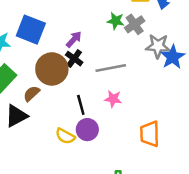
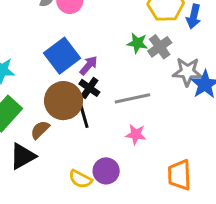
blue square: (31, 30) -> (62, 56), moved, turned 32
black line: (81, 105) -> (84, 116), moved

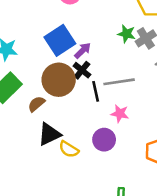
black line: (84, 116) -> (96, 91), moved
black triangle: (23, 156) -> (49, 134), moved
purple circle: (106, 171) -> (104, 140), moved

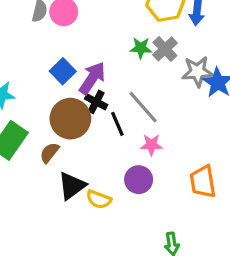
blue square: (60, 40) -> (63, 71), size x0.7
purple arrow: (83, 50) -> (92, 78), size x1.5
gray line: (119, 82) -> (143, 107), turned 68

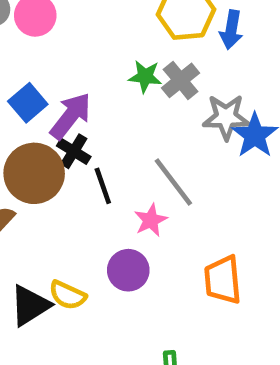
gray line: (143, 107) -> (173, 182), moved
pink star: (151, 145) -> (151, 220), turned -30
black triangle: (72, 186) -> (30, 305), moved

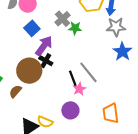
gray cross: (181, 80) -> (63, 19), moved
blue square: (28, 103) -> (32, 28), moved
gray star: (226, 117) -> (116, 27), moved
black line: (103, 186) -> (73, 78), moved

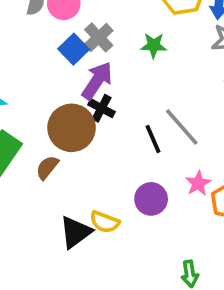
gray cross: (63, 19) -> (99, 37), moved
pink star: (79, 89) -> (198, 183), moved

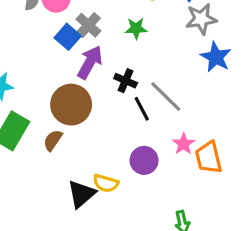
black cross: (102, 108) -> (126, 81), moved

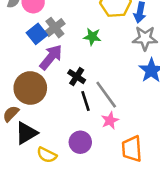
pink star: (184, 144) -> (110, 120), moved
black triangle: (81, 194) -> (26, 133), moved

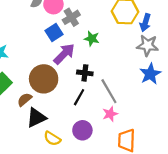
gray cross: (55, 28) -> (71, 17), moved
green star: (92, 37) -> (92, 39), moved
black cross: (77, 77) -> (85, 73), turned -32
black line: (86, 101) -> (79, 97), moved, turned 42

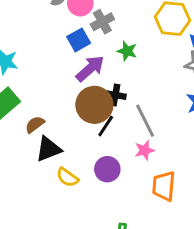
brown circle: (44, 79) -> (94, 105), moved

